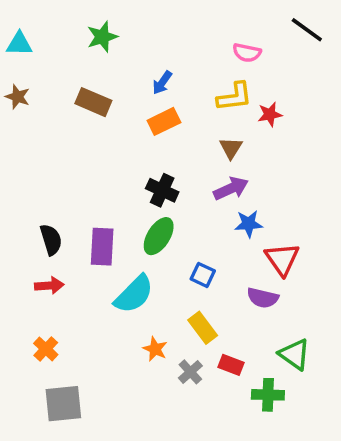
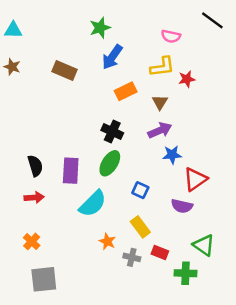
green star: (102, 37) -> (100, 28), moved
blue arrow: (162, 83) -> (112, 57), size x1.5
orange rectangle: (164, 121) -> (126, 91), moved
red triangle: (282, 259) -> (195, 179), turned 30
gray cross: (190, 372) -> (132, 257), turned -35

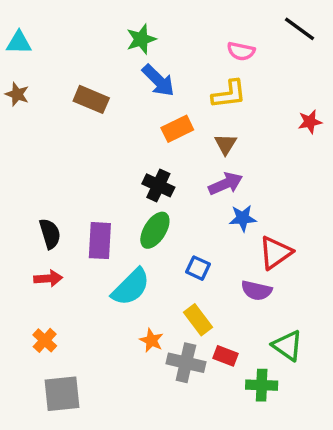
blue arrow: (112, 57) -> (158, 80), turned -80
red star: (187, 79) -> (310, 122), moved
gray cross: (132, 257) -> (186, 363), size x1.5

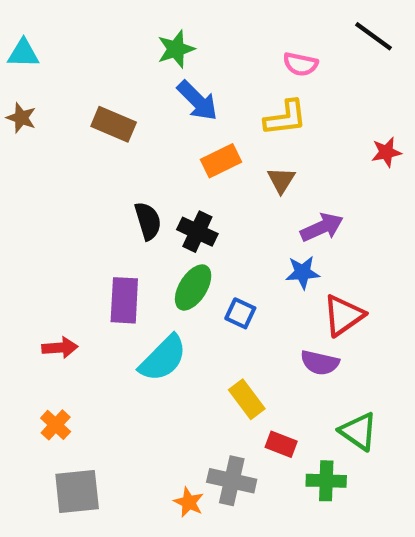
purple arrow: (225, 184) -> (322, 227), moved
black semicircle: (50, 234) -> (148, 221), moved
blue square: (198, 268) -> (240, 313), moved
orange star: (151, 340) -> (189, 502), moved
gray cross: (186, 363) -> (232, 481), moved

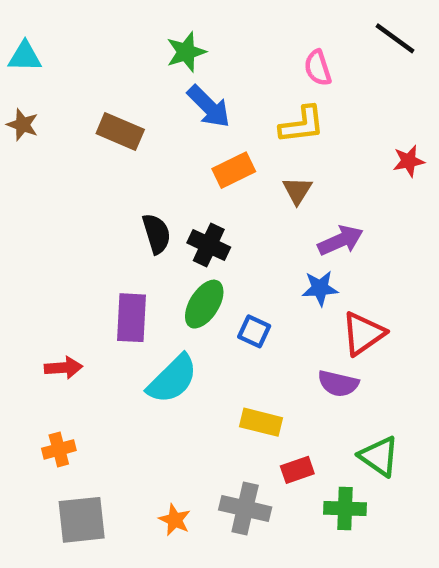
pink semicircle: (300, 64) -> (318, 68), turned 60
yellow rectangle: (247, 399) -> (261, 422), turned -39
orange cross: (56, 425) -> (59, 449), turned 32
red rectangle: (281, 444) -> (297, 470), turned -40
orange star: (189, 502) -> (175, 520), moved

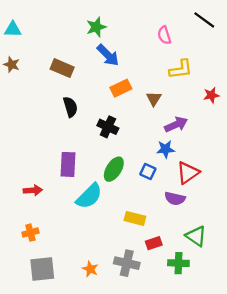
yellow L-shape: (302, 125) -> (181, 69), moved
red star: (409, 161) -> (211, 95), moved
black semicircle: (157, 234) -> (70, 107), moved
green ellipse: (204, 304) -> (114, 169), moved
blue square: (254, 331) -> (148, 171), moved

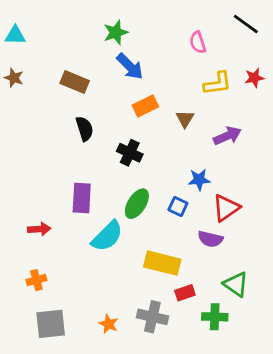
red star: (211, 95) -> (254, 78), moved
purple arrow: (176, 124) -> (227, 136), moved
yellow rectangle: (135, 218) -> (162, 263), size x1.4

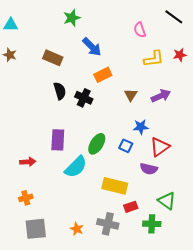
green star: (116, 32) -> (72, 18), moved
brown triangle: (185, 119) -> (131, 95), moved
black cross: (130, 153) -> (84, 98), moved

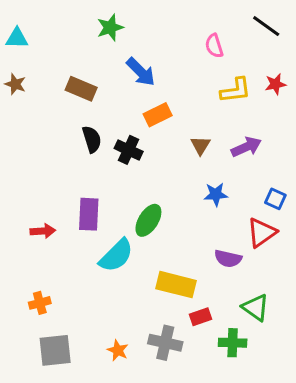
blue square: (126, 146) -> (275, 199), moved
red triangle: (160, 147) -> (262, 233), moved
red arrow: (28, 162) -> (43, 231), moved

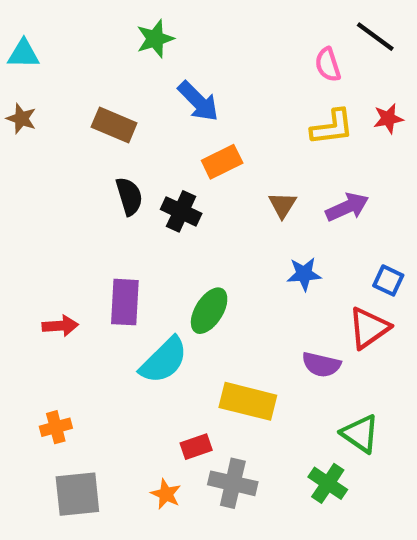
pink semicircle: (214, 46) -> (328, 65), moved
red rectangle: (200, 317) -> (196, 447), moved
green cross: (233, 343) -> (328, 483), turned 32

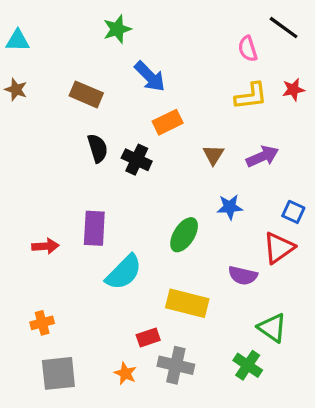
green ellipse: (209, 311) -> (184, 235), moved

